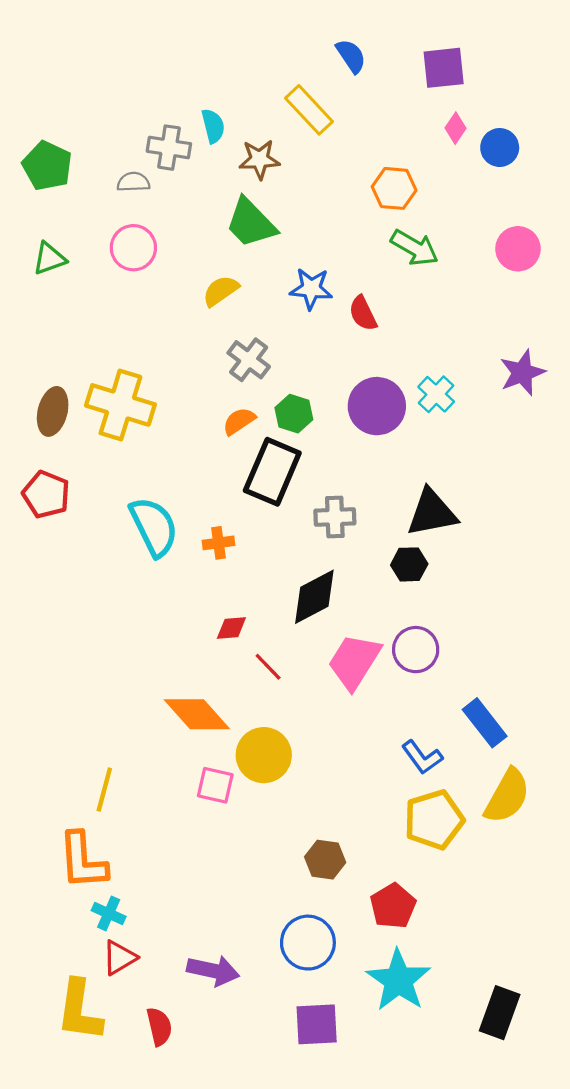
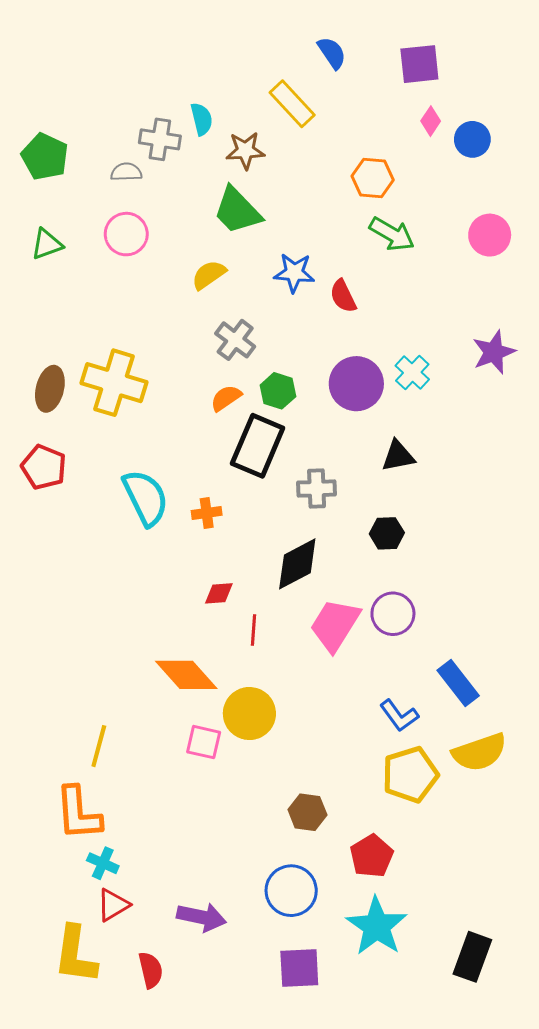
black triangle: (432, 513) -> (398, 456), moved, size x0.7
red line: (268, 667) -> (253, 630), turned 48
yellow semicircle: (507, 796) -> (479, 752), turned 42

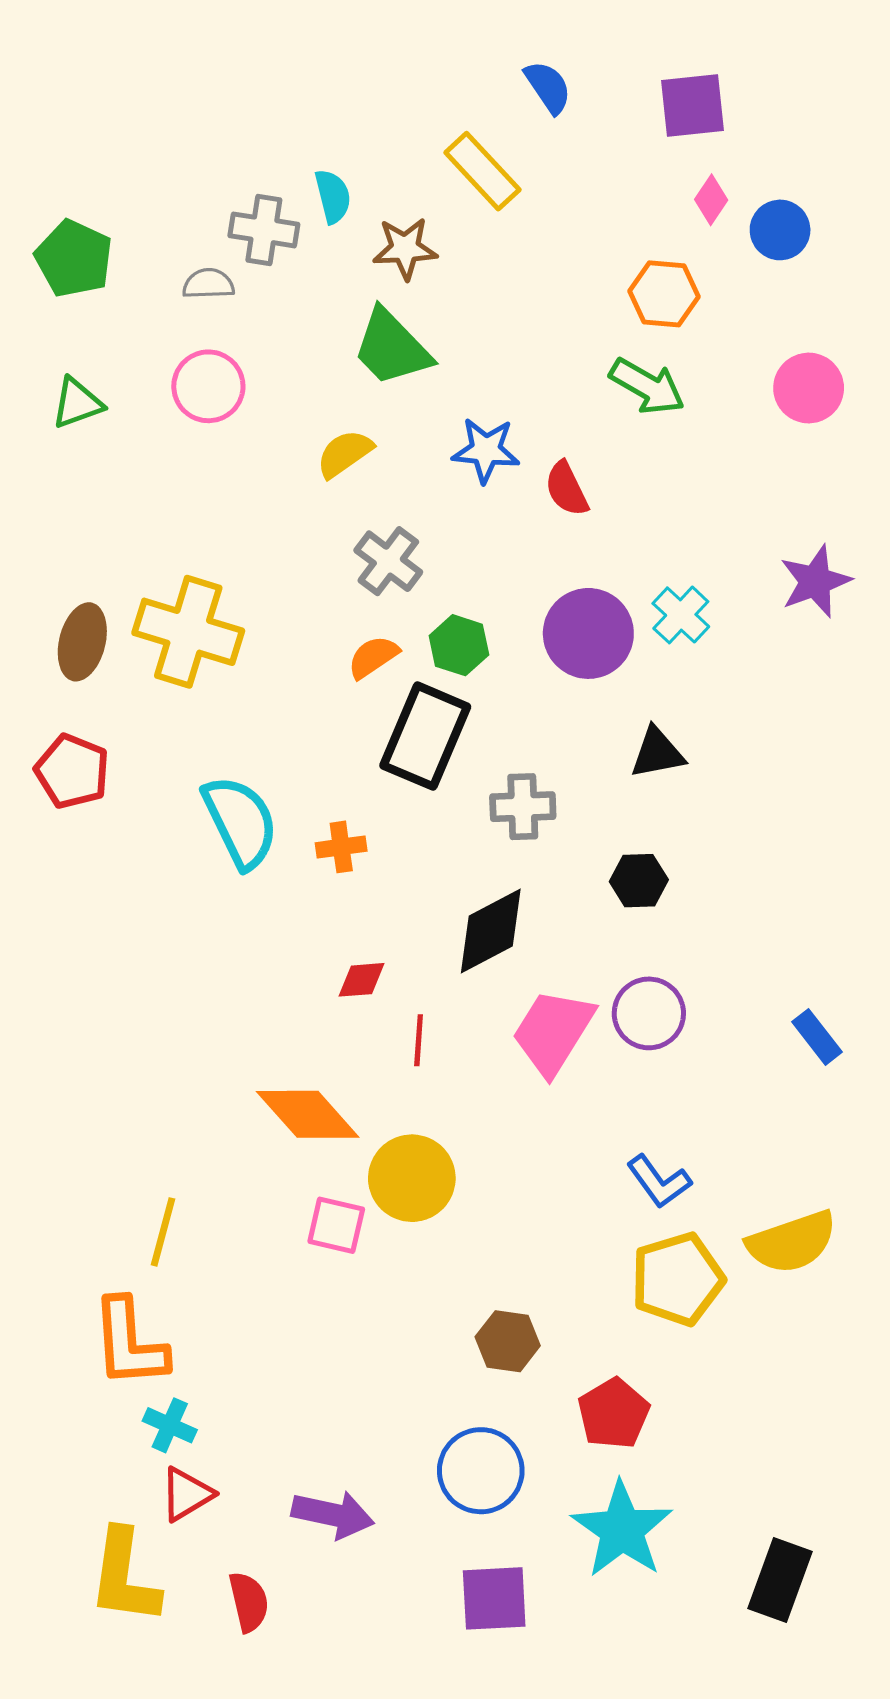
orange hexagon: (373, 178) -> (664, 294), moved
blue rectangle: (458, 683) -> (817, 1037), moved, size x0.7

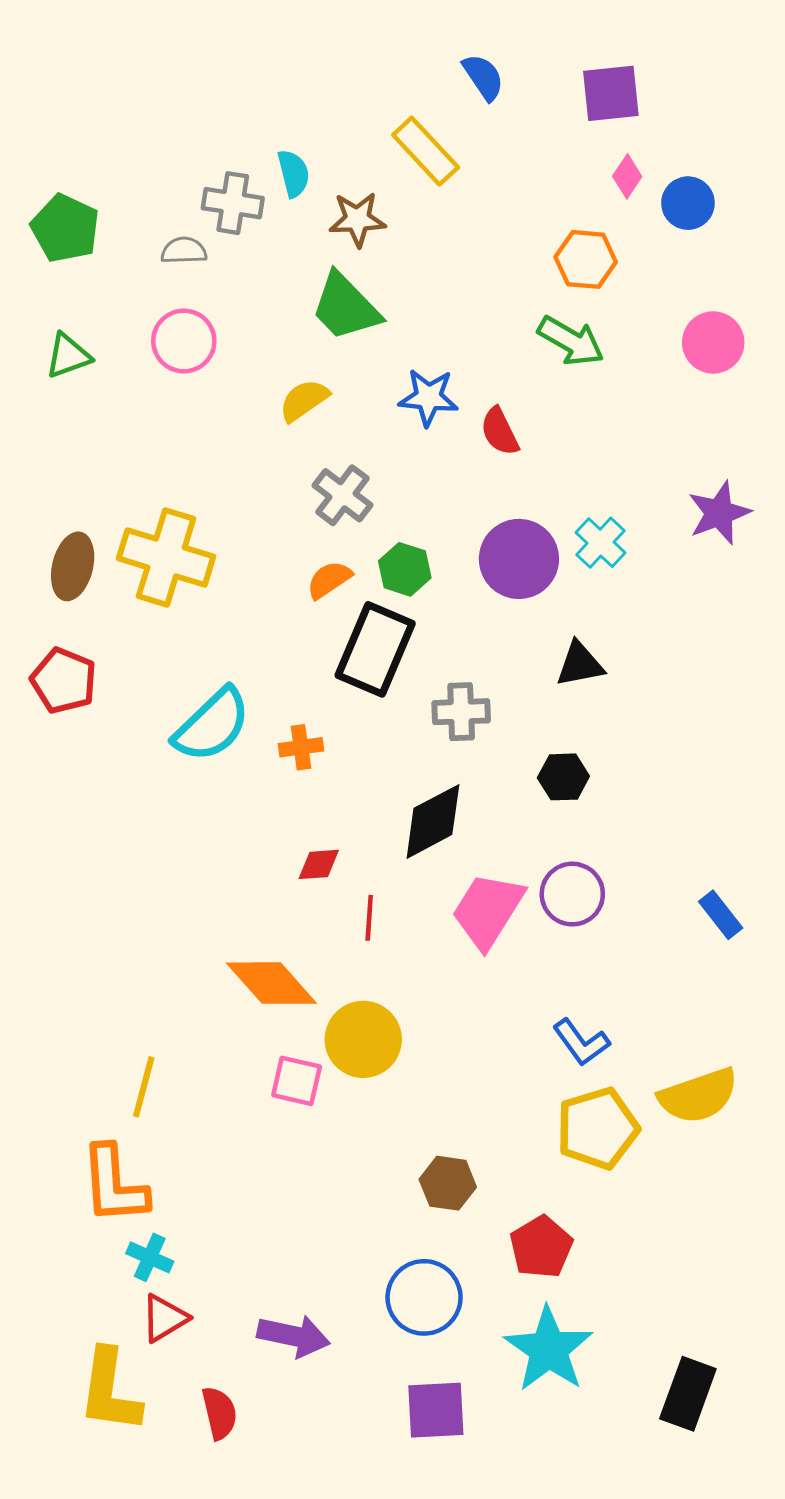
cyan semicircle: (240, 822) -> (212, 725), turned 72

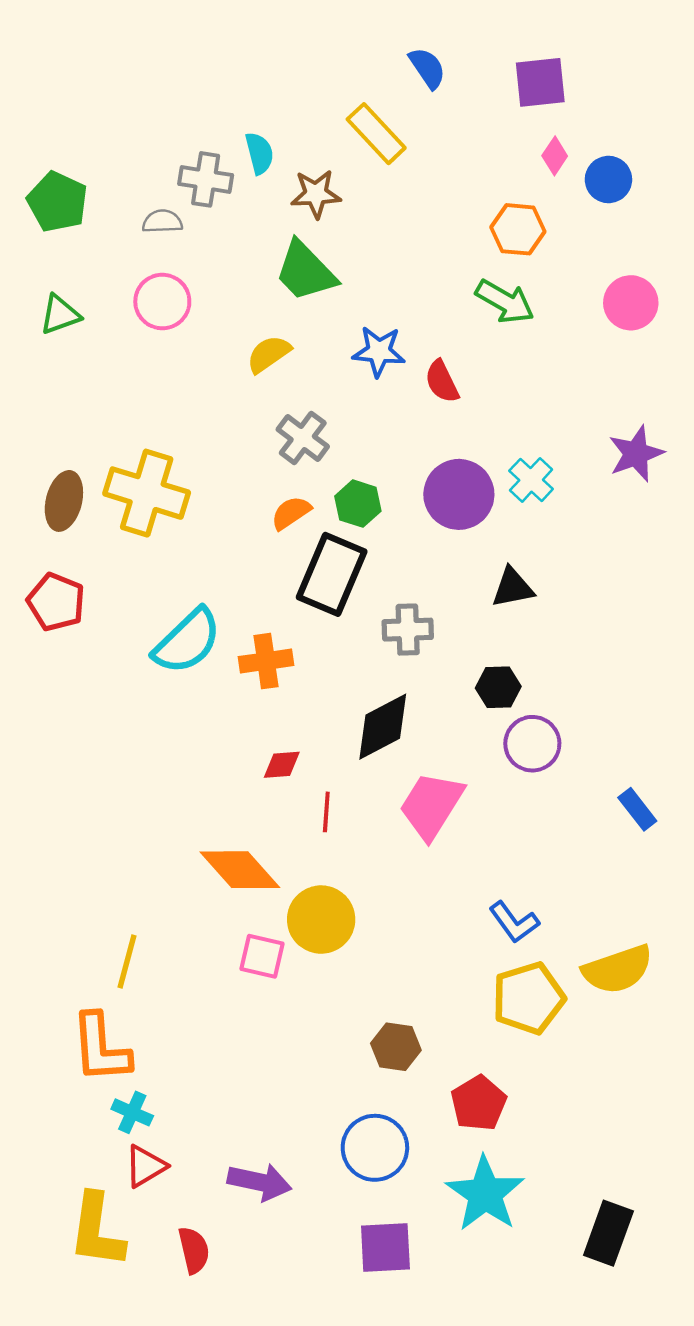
orange cross: (301, 747) -> (266, 661), size x1.4
purple circle: (572, 894) -> (532, 744), moved

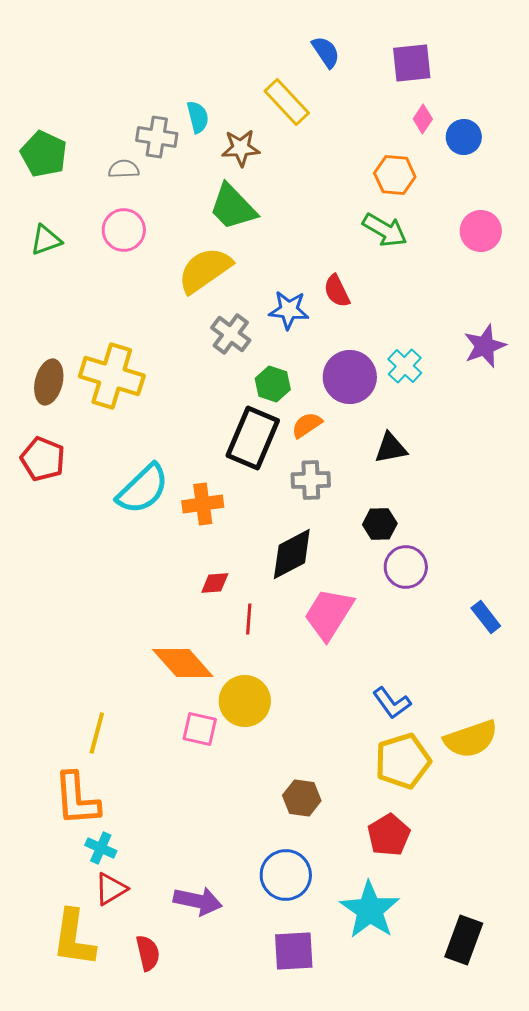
blue star: (379, 351) -> (289, 310), moved
yellow semicircle: (269, 354) -> (205, 270), size x1.6
orange semicircle: (291, 513) -> (307, 425), moved
red pentagon: (479, 1103) -> (389, 835), moved

